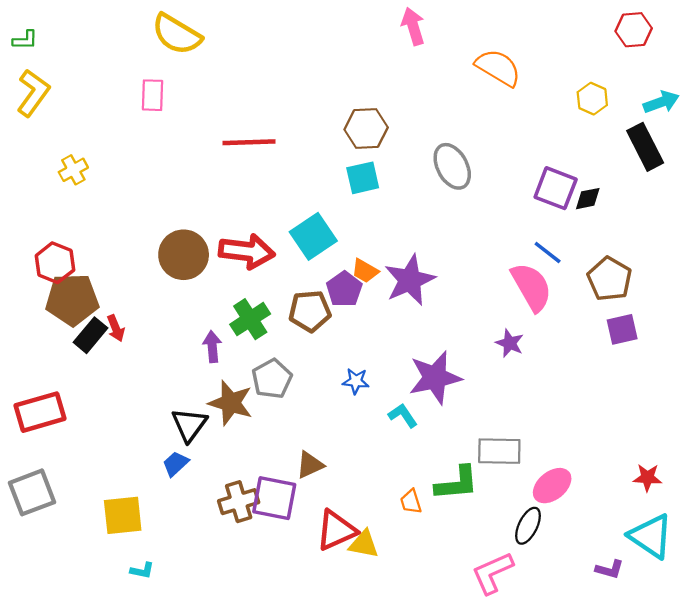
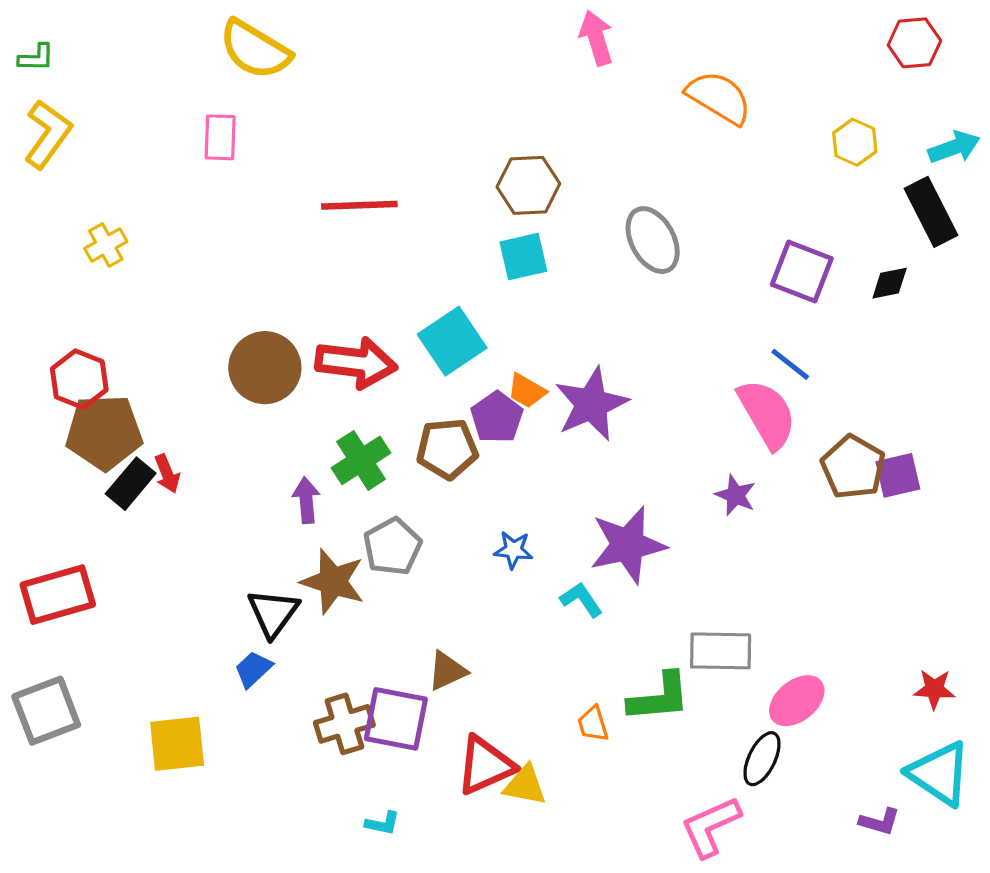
black diamond: (588, 199) -> (890, 283), moved
brown pentagon: (610, 279) -> (853, 467), moved
cyan L-shape: (142, 571) -> (383, 823), moved

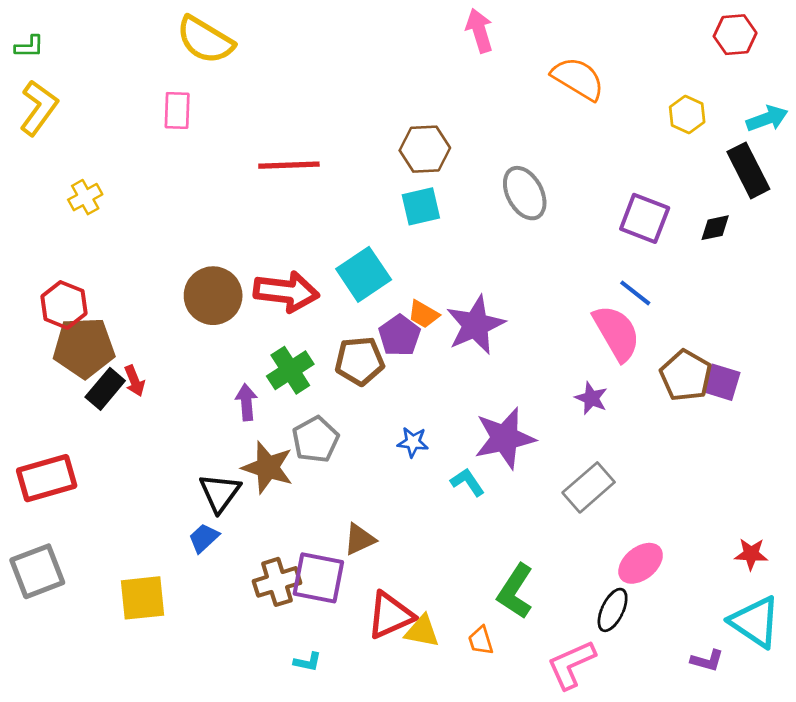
purple square: (898, 475) -> (722, 382), turned 30
gray rectangle: (721, 651) -> (589, 487), moved, turned -42
green L-shape: (659, 697) -> (515, 591), moved, turned 128
orange trapezoid: (593, 724) -> (481, 641), moved

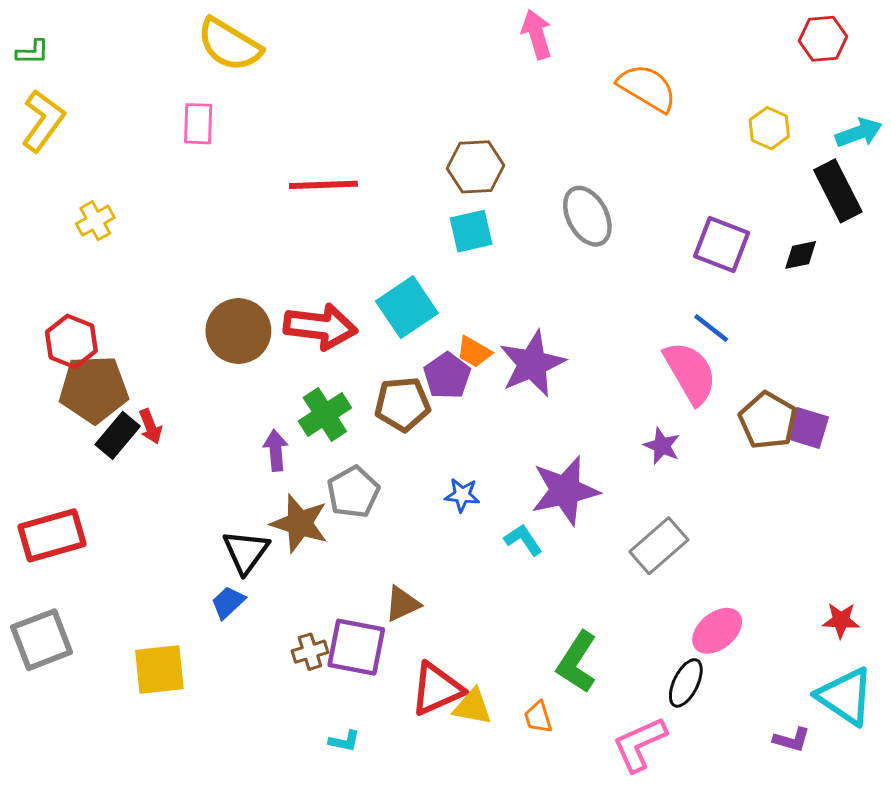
brown cross: (277, 582) -> (310, 652), size x0.7

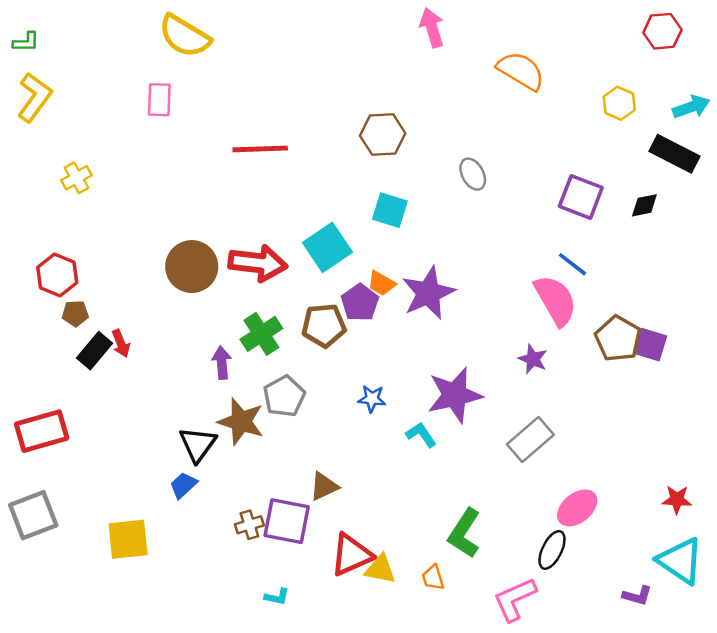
black rectangle: (838, 191) -> (674, 154), turned -36
gray ellipse: (587, 216) -> (473, 174), size x0.7
cyan square: (471, 231) -> (390, 210), moved, turned 30
brown pentagon: (94, 389) -> (75, 313), size x0.5

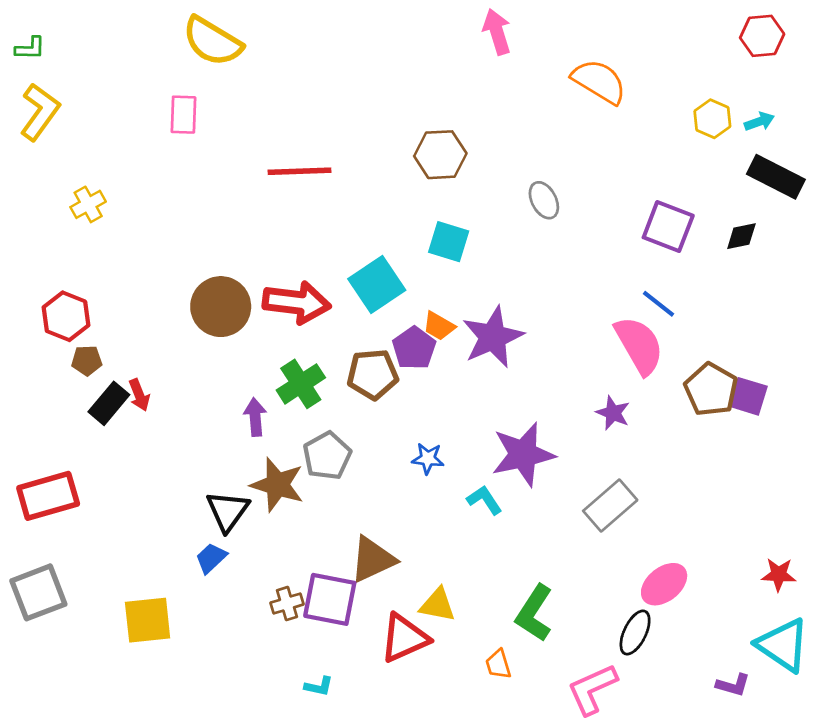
cyan arrow: (691, 107) -> (759, 122), moved, size x0.7
brown triangle: (324, 486) -> (373, 559), size x1.4
yellow triangle: (380, 569) -> (438, 605), moved

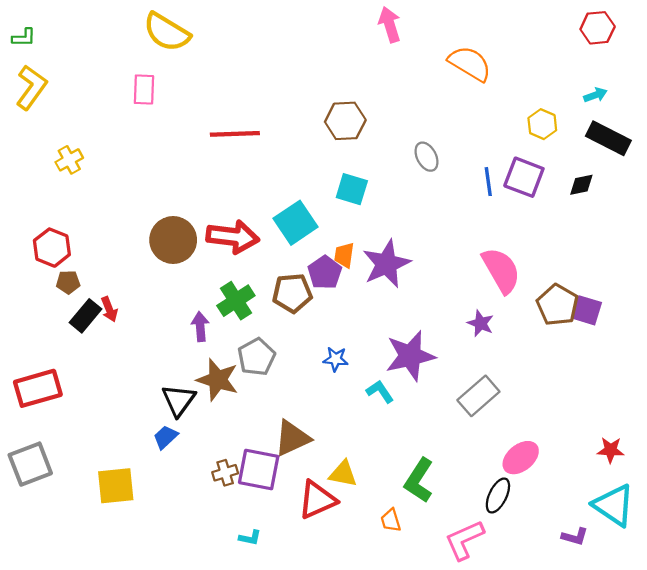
yellow hexagon: (712, 119) -> (542, 124), moved
blue line: (659, 304) -> (488, 182), moved, turned 44
orange trapezoid: (439, 326) -> (344, 255), turned 68

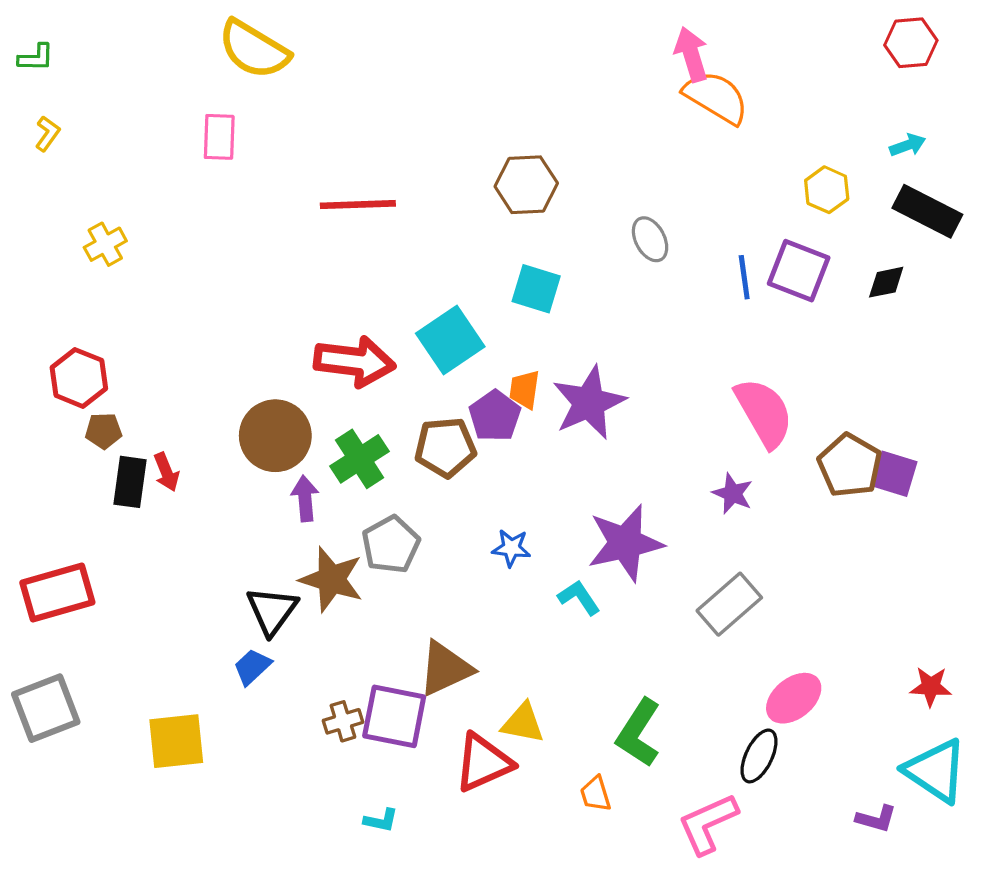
pink arrow: (390, 25) -> (691, 54), moved
yellow L-shape: (31, 87) -> (47, 134), size x0.5
brown circle: (173, 240) -> (275, 436), moved
black rectangle: (85, 316) -> (130, 482), turned -32

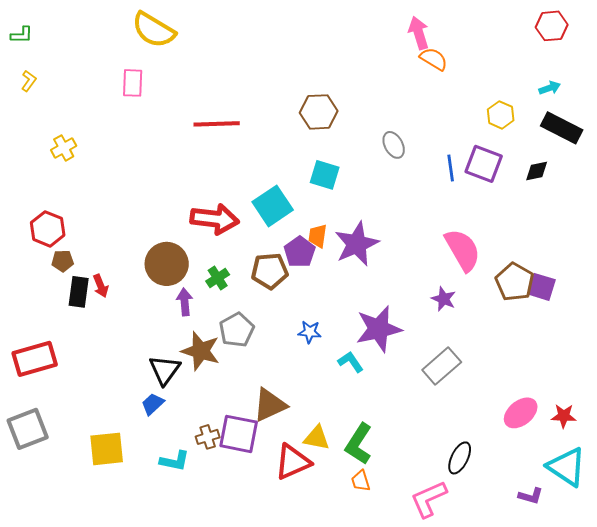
orange semicircle: (716, 97) -> (434, 59), size x0.7
green cross: (359, 459) -> (218, 278), size x0.7
pink ellipse: (794, 698) -> (521, 413), moved
green L-shape: (638, 733) -> (359, 444), moved
cyan L-shape: (381, 820) -> (175, 461), moved, size x1.4

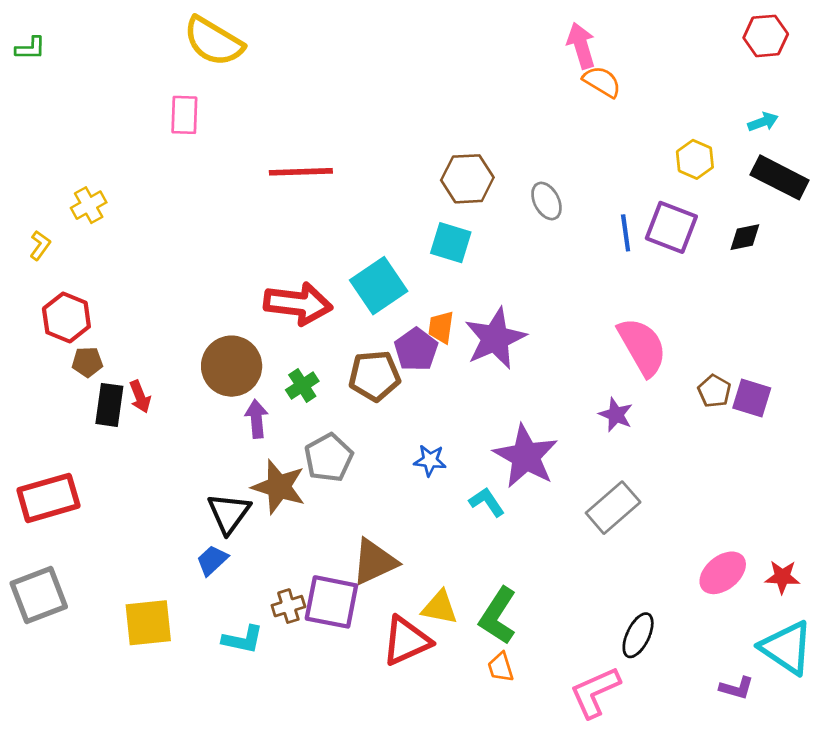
yellow L-shape: (29, 81) -> (40, 245), moved
brown hexagon: (319, 112) -> (467, 179), moved
brown pentagon: (515, 282) -> (714, 391), size x0.6
purple star: (379, 329) -> (526, 456), turned -30

